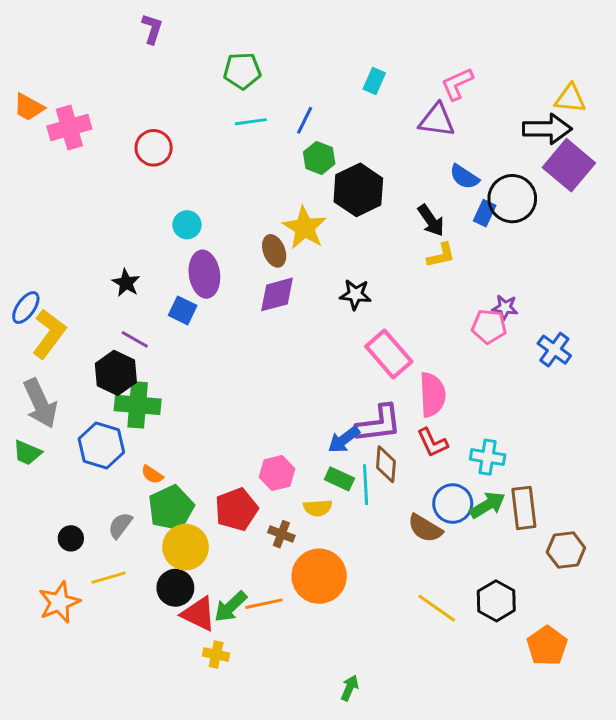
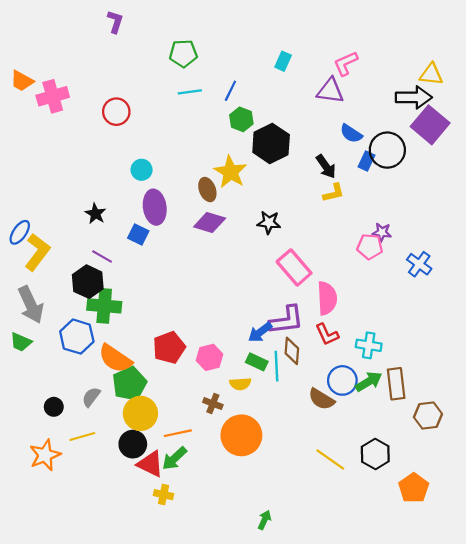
purple diamond: (277, 294) -> (210, 222), turned 32
orange semicircle: (152, 475) -> (115, 359), size x2.0
red pentagon: (236, 509) -> (169, 348), moved
orange line: (264, 604) -> (178, 433), moved

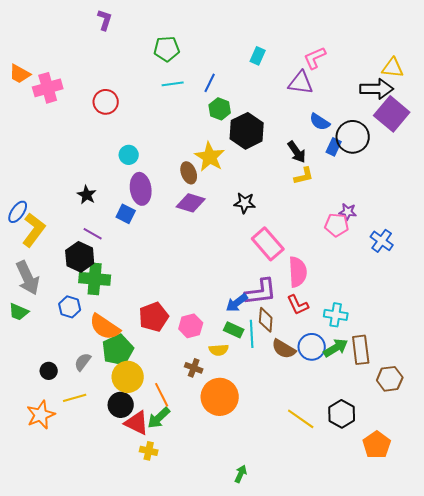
blue hexagon: (77, 337) -> (70, 307), size x0.7
brown semicircle: (322, 399) -> (284, 349), moved
orange line: (178, 433) -> (162, 395), turned 75

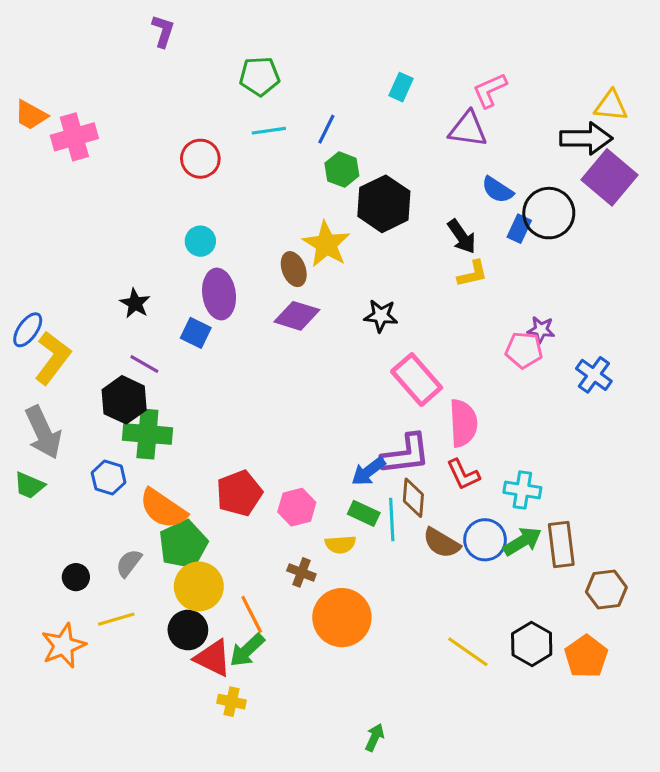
red circle: (106, 102) -> (200, 159), moved
orange pentagon: (377, 445) -> (586, 656), moved

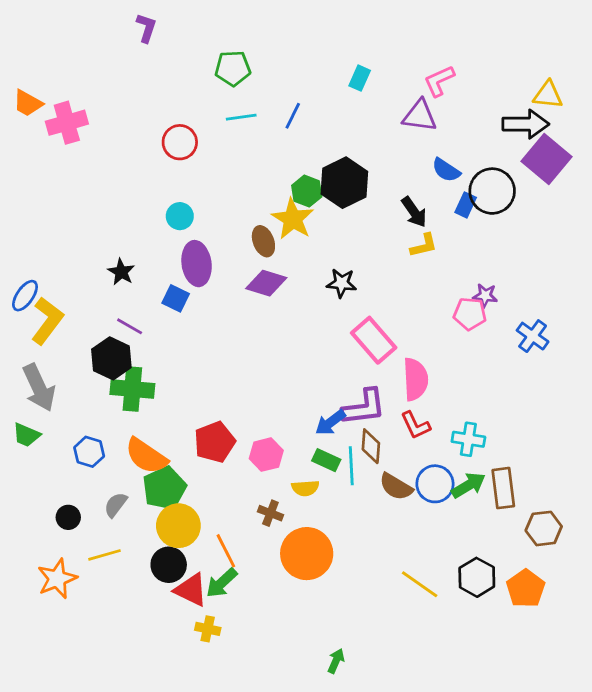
green hexagon: (342, 170) -> (307, 191), moved
blue hexagon: (109, 478) -> (89, 452), moved

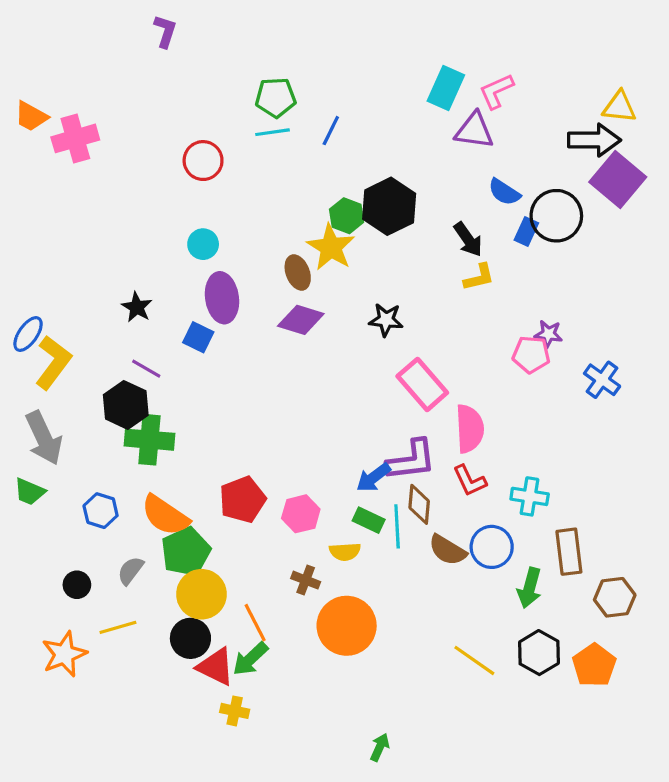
green pentagon: (233, 68) -> (276, 97), moved
cyan rectangle: (360, 78) -> (446, 88), moved, size x1.5
green arrow: (468, 485) -> (530, 588), moved, turned 136

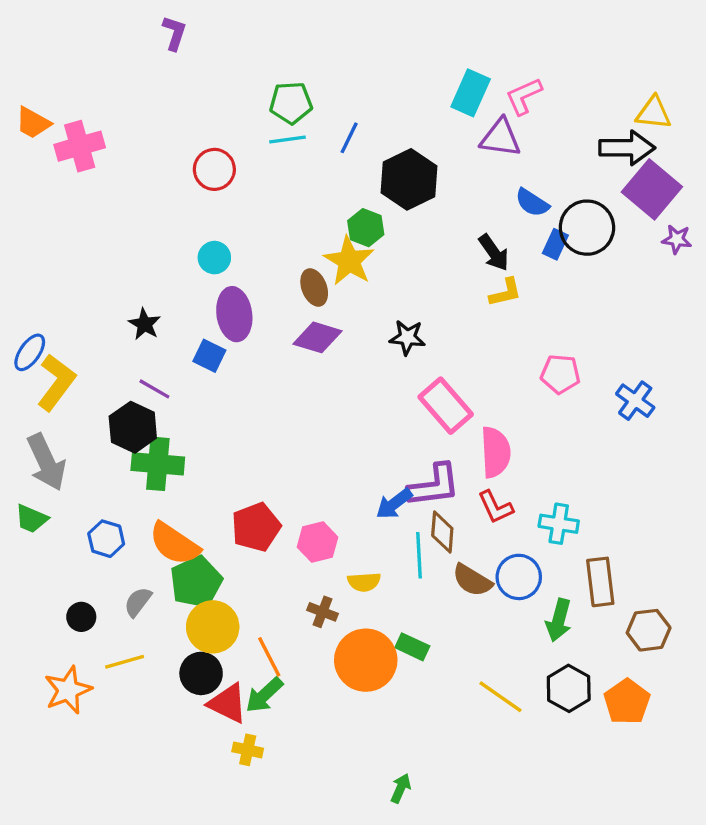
black hexagon: (389, 206) -> (409, 179), moved
purple star: (548, 334) -> (677, 239), moved
green rectangle: (369, 520) -> (412, 647), moved

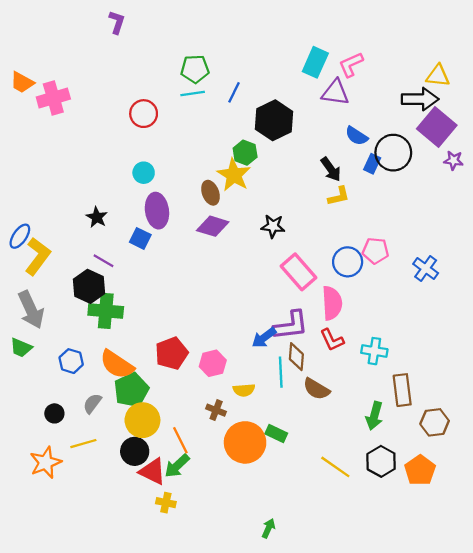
blue circle: (519, 577) -> (348, 262), moved

